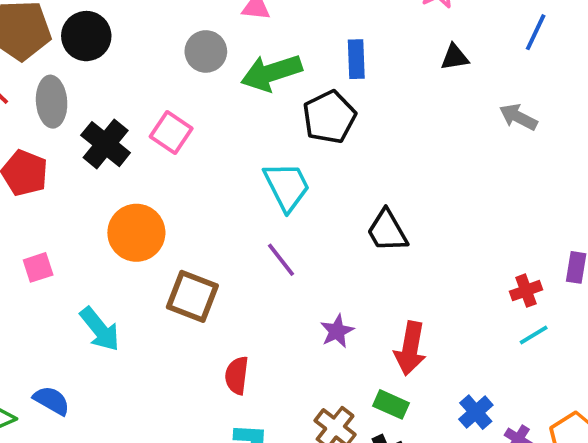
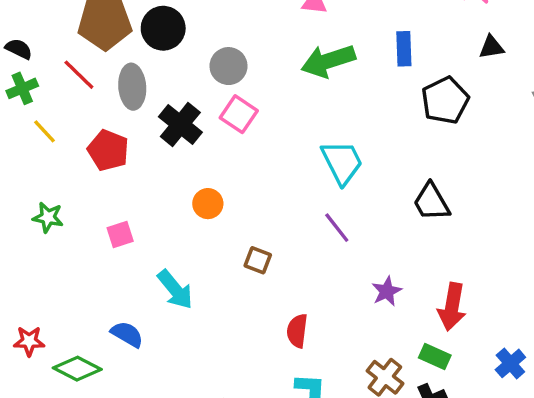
gray circle: (206, 51) -> (228, 66), moved
black pentagon: (329, 117) -> (445, 100), moved
orange circle: (136, 233) -> (208, 204), size x0.6
brown square: (192, 296) -> (258, 260), size x0.6
blue semicircle: (52, 401) -> (127, 334), moved

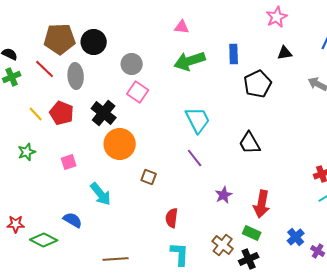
black cross: (180, 124) -> (104, 113), moved
yellow line: (45, 131) -> (36, 114), moved
orange circle: (208, 204) -> (120, 144), size x1.8
green star: (48, 217) -> (27, 152), turned -30

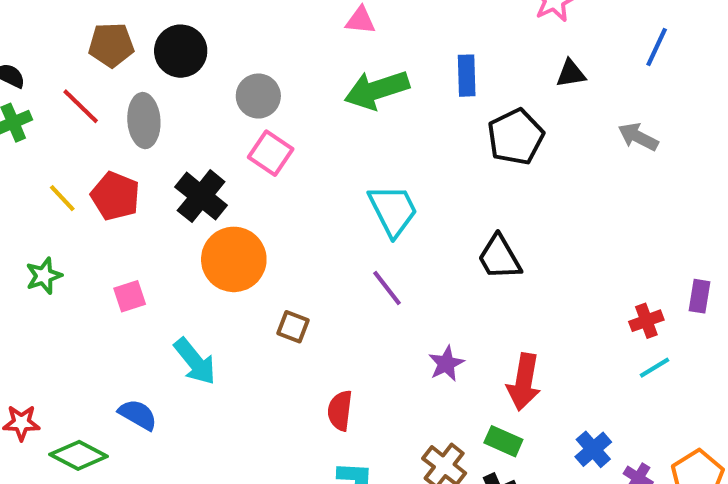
brown pentagon: (60, 39) -> (111, 45), size x0.7

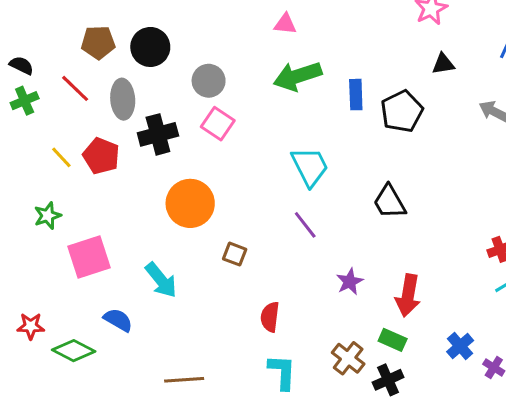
blue rectangle: (467, 76) -> (356, 95), moved
black cross: (201, 196) -> (158, 134), moved, turned 36
pink square: (130, 296) -> (89, 257), moved, size x1.8

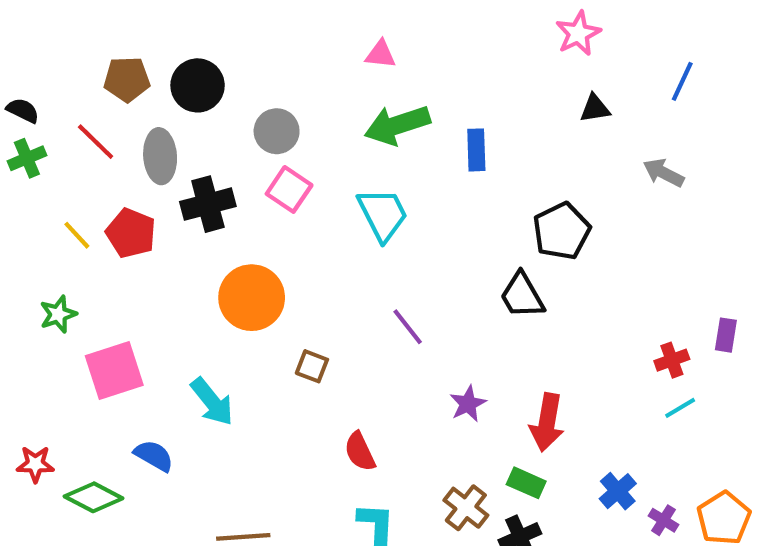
black pentagon: (402, 111) -> (562, 231), moved
cyan trapezoid: (310, 167) -> (383, 214), moved
red semicircle: (270, 317) -> (360, 452), turned -32

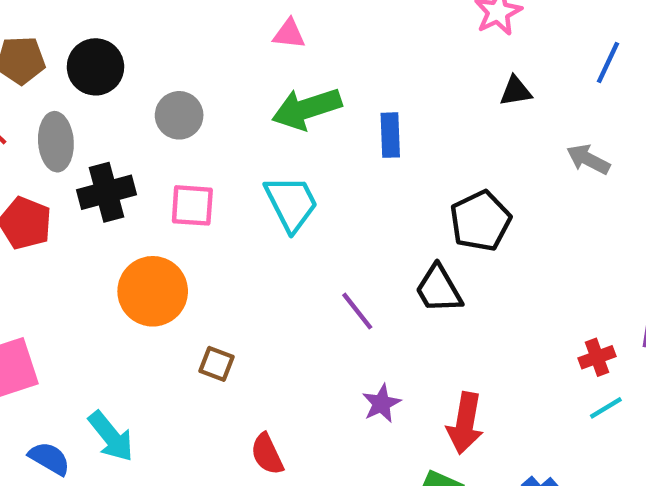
pink square: (289, 189) -> (192, 205), moved, turned -30
purple line: (408, 327) -> (357, 311), moved
cyan arrow: (212, 402) -> (111, 436), moved

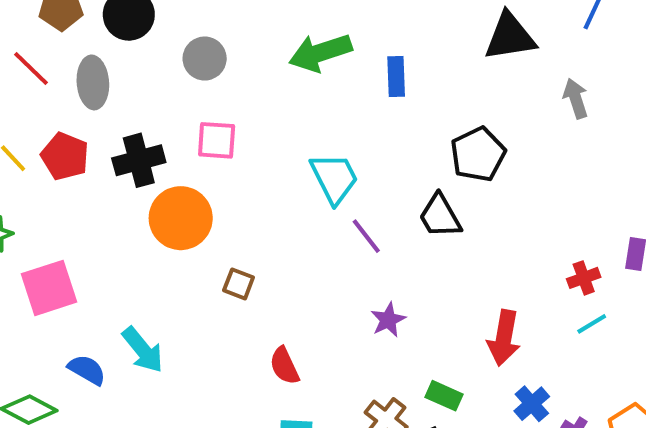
black triangle: (516, 91) -> (510, 37), size x1.8
gray arrow: (588, 159) -> (576, 98), turned 45
black cross: (106, 192) -> (139, 160), moved
cyan trapezoid: (291, 203) -> (334, 178), moved
red arrow: (465, 423) -> (504, 338), moved

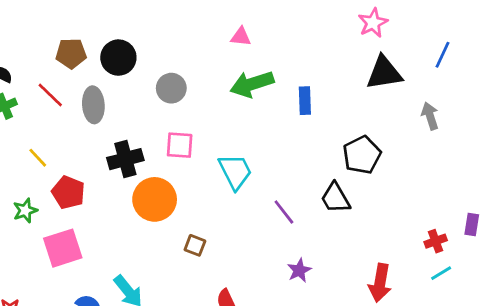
red pentagon: (65, 156) -> (68, 192), moved
cyan trapezoid: (334, 178) -> (235, 172), moved

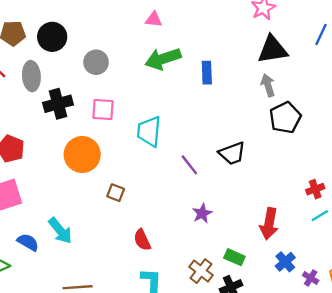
gray arrow: (430, 116) -> (268, 85), moved
black pentagon: (362, 155) -> (285, 118), moved
black cross: (125, 159) -> (58, 104), moved
cyan trapezoid: (235, 172) -> (149, 131), turned -148
black trapezoid: (335, 198) -> (232, 153), turned -80

